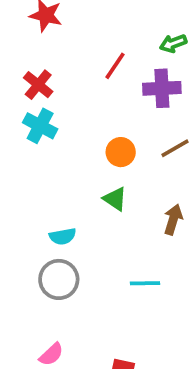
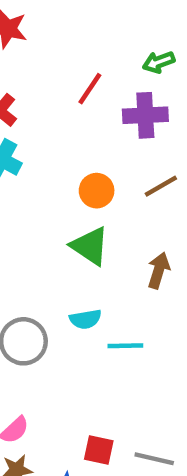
green triangle: (115, 199) -> (90, 246), size x1.4
cyan semicircle: (63, 236) -> (85, 319), moved

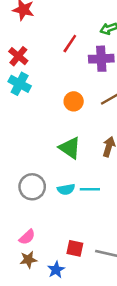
green triangle: (90, 246) -> (70, 148), moved
cyan semicircle: (85, 319) -> (66, 189), moved

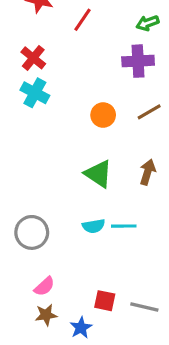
red line: (70, 44) -> (83, 20), moved
gray circle: (32, 187) -> (32, 232), moved

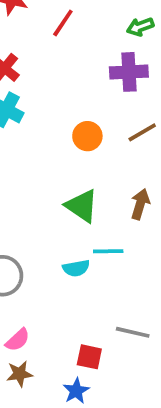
cyan line: (124, 226) -> (108, 251), moved
gray line: (144, 307) -> (133, 332), moved
blue star: (81, 328) -> (76, 391), moved

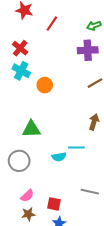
orange circle: (87, 136) -> (45, 85), moved
green triangle: (82, 206) -> (31, 129), moved, turned -36
red square: (89, 357) -> (54, 204), moved

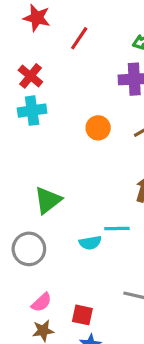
cyan cross: (21, 71) -> (32, 111), turned -36
orange circle: (45, 85) -> (98, 128), moved
green triangle: (31, 129) -> (48, 200), turned -36

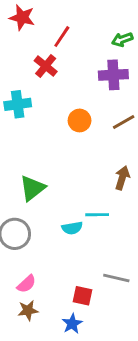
red cross: (30, 76) -> (46, 66), moved
red square: (82, 315) -> (82, 296), moved

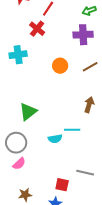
pink semicircle: (27, 284) -> (19, 164), moved

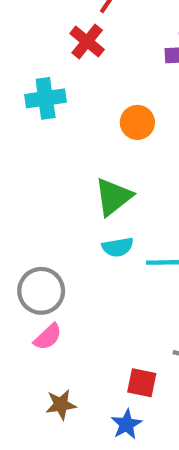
green triangle: (28, 112) -> (113, 197), moved
cyan semicircle: (55, 139) -> (118, 247), moved

